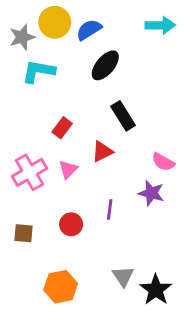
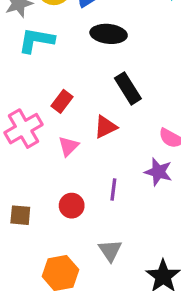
black ellipse: (105, 65) -> (109, 34), turned 56
pink cross: (29, 172) -> (24, 129), moved
gray triangle: (123, 276) -> (110, 251), moved

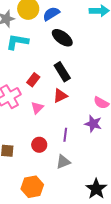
black ellipse: (109, 34) -> (62, 38), turned 30
black rectangle: (128, 88) -> (62, 72), moved
gray triangle: (110, 251) -> (63, 162), moved, turned 42

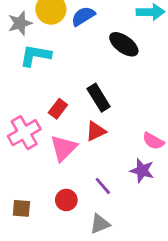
black ellipse: (62, 38) -> (124, 44), moved
pink triangle: (37, 108) -> (64, 148), size x1.5
purple line: (65, 135) -> (103, 186), turned -48

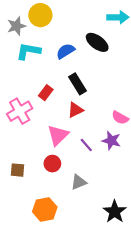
blue semicircle: (83, 16) -> (66, 51), moved
pink triangle: (64, 148) -> (58, 135), moved
purple line: (103, 186) -> (86, 145), moved

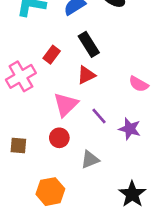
purple star: (111, 141) -> (130, 129), moved

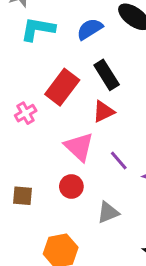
red rectangle: (52, 55) -> (62, 87), size x1.6
pink cross: (21, 76) -> (26, 113), size x0.6
pink triangle: (66, 105) -> (79, 147), turned -32

